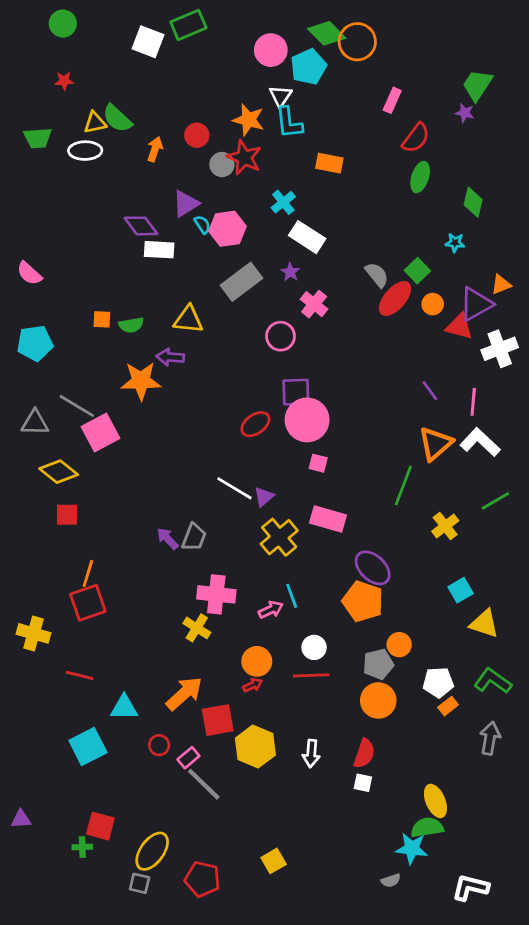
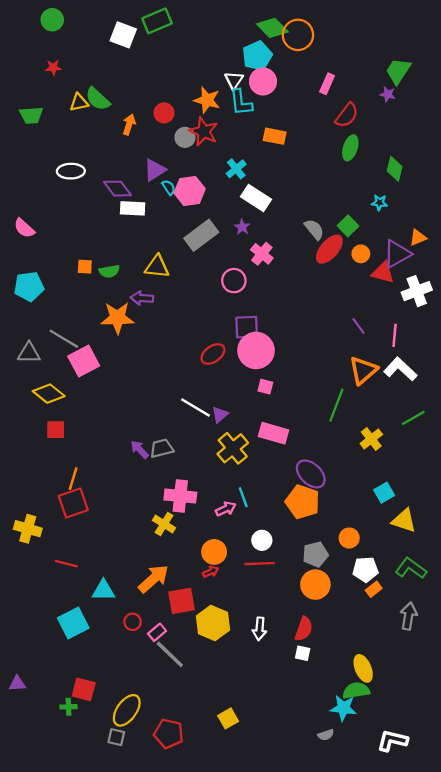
pink circle: (271, 50) -> (263, 81), moved
white ellipse: (85, 151) -> (71, 171), moved
gray trapezoid: (194, 537) -> (162, 448), turned -125
orange circle: (399, 645) -> (349, 538), moved

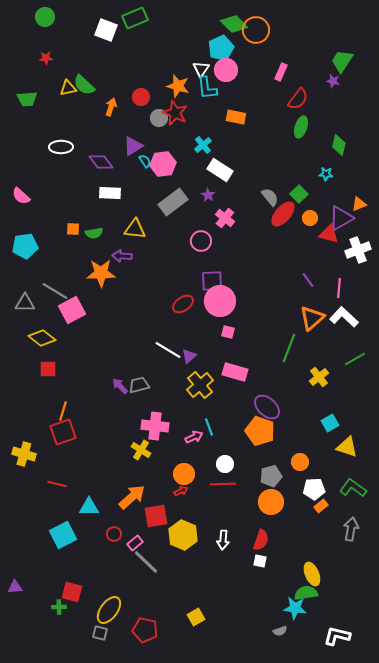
white rectangle: (133, 208) -> (110, 193), moved

